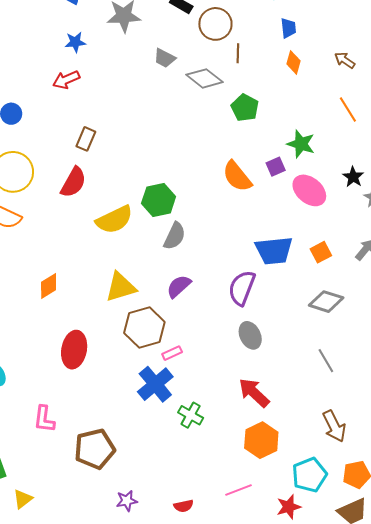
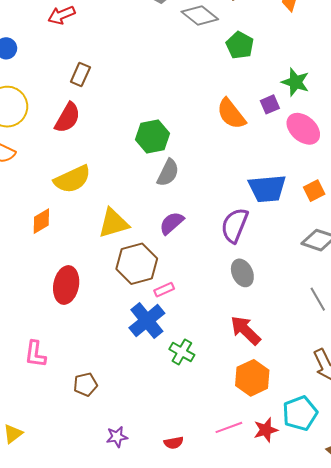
yellow semicircle: (114, 220) -> (72, 179), moved
brown pentagon: (95, 449) -> (85, 385), size x0.6
red star: (289, 507) -> (266, 430), moved

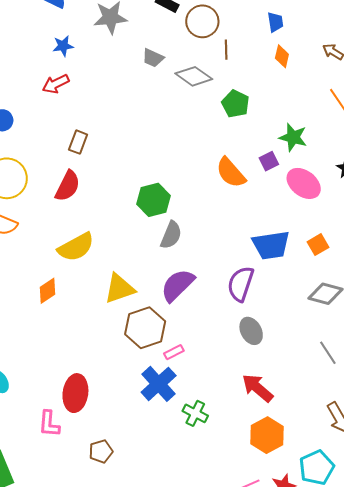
purple semicircle: (172, 223) -> (178, 285), size x1.4
red ellipse: (66, 285) -> (75, 393), moved

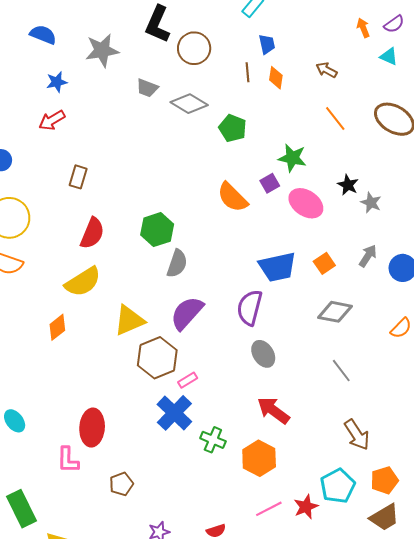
brown line: (226, 50) -> (247, 72), moved
red semicircle: (68, 186) -> (92, 233), moved
orange hexagon: (267, 435) -> (259, 458), moved

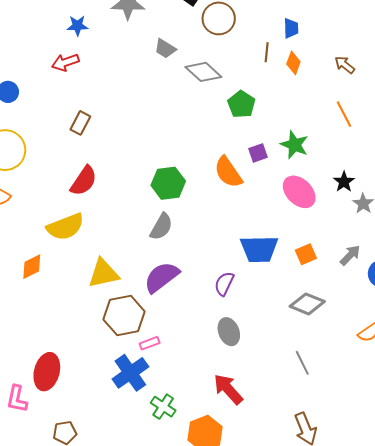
purple square: (270, 183) -> (258, 153), moved
green hexagon: (157, 230) -> (168, 183), moved
purple semicircle: (250, 308) -> (224, 284), size x0.7

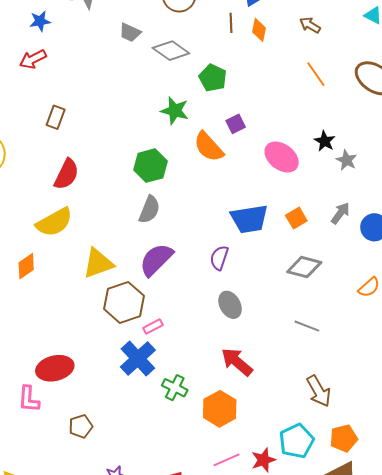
green star: (294, 145) -> (175, 111), moved
gray line: (302, 363) -> (307, 326), turned -35
red ellipse: (47, 372) -> (55, 368), turned 69

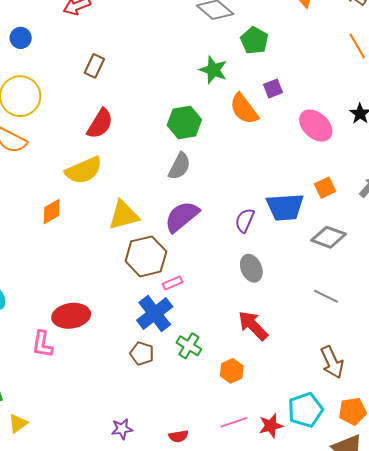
blue trapezoid: (249, 219) -> (285, 207), moved
orange hexagon: (220, 409) -> (232, 371), size x0.7
brown pentagon: (81, 426) -> (142, 353), moved, turned 30

